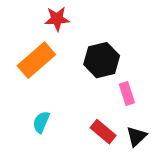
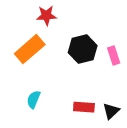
pink rectangle: (127, 93) -> (114, 56), moved
red rectangle: (103, 132) -> (84, 107), turned -36

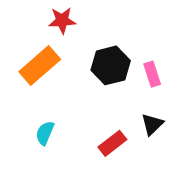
red rectangle: (84, 107) -> (112, 143), turned -42
black triangle: (111, 111) -> (152, 124), moved

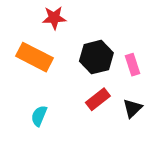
orange rectangle: (40, 65) -> (35, 57), turned 68
red rectangle: (112, 143) -> (98, 99), moved

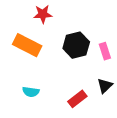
red rectangle: (98, 99) -> (77, 99), moved
cyan semicircle: (39, 116) -> (31, 92), turned -105

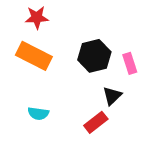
red star: (43, 14) -> (37, 18), moved
black triangle: (105, 86) -> (112, 96), moved

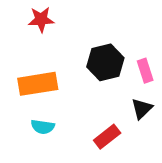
orange rectangle: (34, 56) -> (38, 84), moved, turned -36
black triangle: (112, 96) -> (142, 109), moved

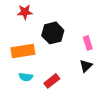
black hexagon: (105, 62) -> (53, 33), moved
red rectangle: (107, 137) -> (52, 81), moved

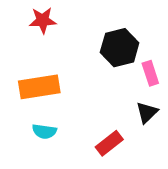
black hexagon: (53, 33) -> (120, 48), moved
red rectangle: (52, 81) -> (109, 143), moved

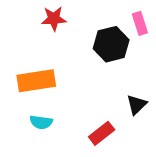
red star: (43, 20) -> (54, 19), moved
pink rectangle: (150, 73) -> (140, 23), moved

